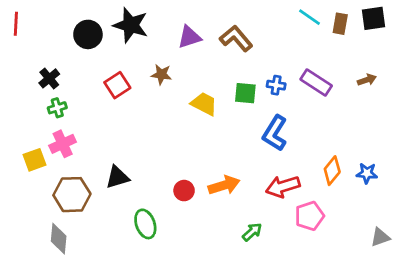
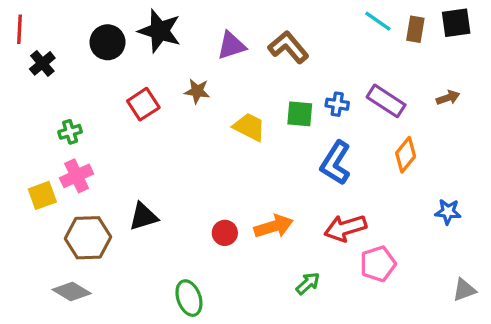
black cross: (49, 78) -> (42, 63), moved
orange diamond: (332, 171) -> (406, 155), moved
green ellipse: (145, 224) -> (189, 298), moved
gray diamond: (59, 239) -> (72, 292), turned -64

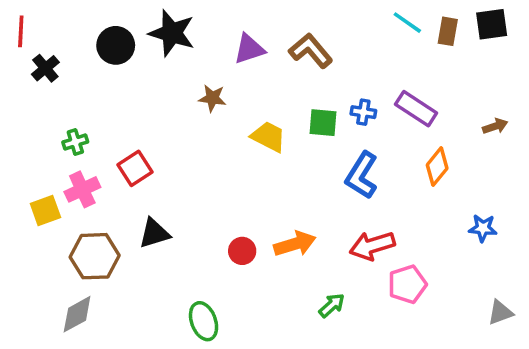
brown arrow: (448, 98) -> (495, 126), moved
red square: (143, 104) -> (135, 168), moved
gray diamond: (72, 292) -> (77, 314), turned -60

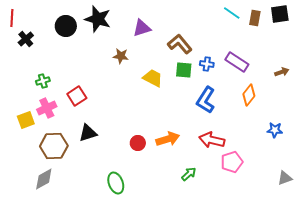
brown L-shape: (311, 51) -> (180, 44), moved
red arrow: (372, 246) -> (212, 140), turned 30

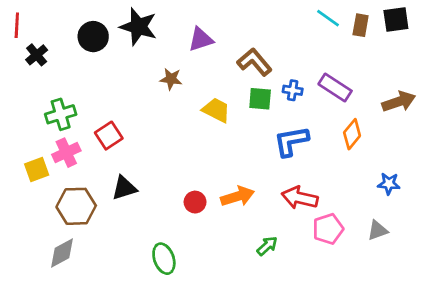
brown arrow: (282, 72) -> (399, 102), size x1.6
green cross: (43, 81) -> (61, 114), size x1.5
blue L-shape: (206, 100) -> (291, 141), turned 48
gray triangle: (285, 178) -> (378, 230), moved

